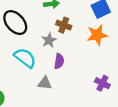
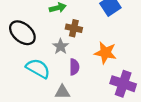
orange star: (97, 35) -> (105, 53), moved, turned 30
purple cross: (102, 83) -> (123, 84), size x1.5

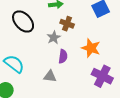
cyan semicircle: (38, 68) -> (14, 64), moved

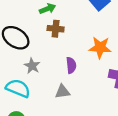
brown cross: (67, 24) -> (56, 29), moved
gray star: (54, 37) -> (32, 66), moved

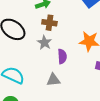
gray star: (32, 66) -> (44, 43), moved

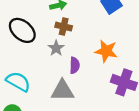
gray triangle: (53, 80) -> (62, 91), size x1.5

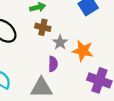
gray star: (56, 48) -> (60, 42), moved

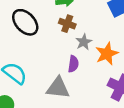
orange star: (83, 51) -> (107, 54), turned 30

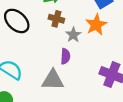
orange star: (107, 54) -> (96, 25), moved

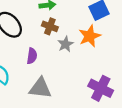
purple semicircle: (65, 56) -> (32, 56), moved

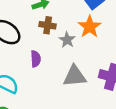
gray triangle: (40, 88) -> (75, 76), moved

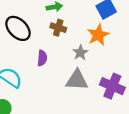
gray star: (67, 40) -> (80, 53), moved

